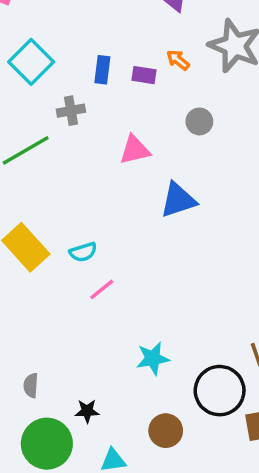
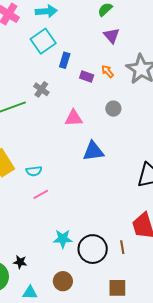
cyan square: (31, 62) -> (43, 41), moved
blue rectangle: (102, 70) -> (65, 60), moved
gray cross: (71, 111) -> (41, 89), turned 35
black circle: (220, 391) -> (93, 249), moved

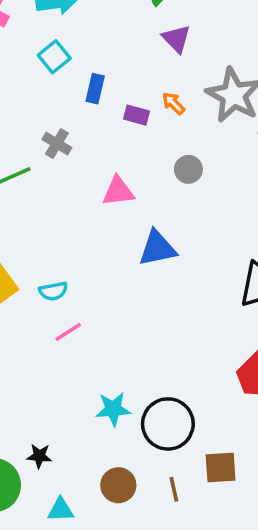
cyan square: (43, 41) -> (54, 57), size x0.7
brown line: (122, 247) -> (174, 489), moved
brown square: (117, 288) -> (221, 467), moved

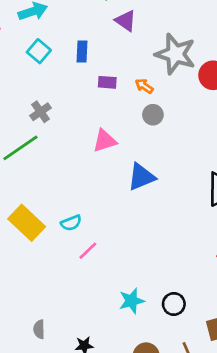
blue rectangle: (95, 89) -> (82, 52), moved
orange arrow: (173, 103) -> (144, 86), moved
gray cross: (57, 144) -> (41, 112), moved, turned 35
black circle: (168, 424) -> (174, 304), size x0.6

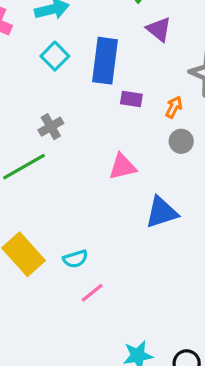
blue rectangle: (82, 52) -> (105, 61), size x1.8
orange arrow: (144, 86) -> (174, 107), turned 78

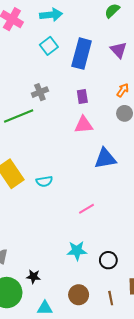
purple triangle: (159, 29) -> (119, 50), moved
purple rectangle: (131, 99) -> (82, 96), moved, turned 64
pink line: (92, 293) -> (86, 209), moved

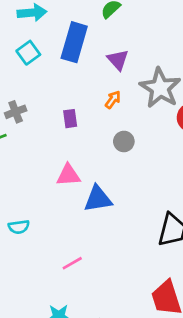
blue rectangle: (82, 54) -> (74, 42), moved
orange arrow: (123, 90) -> (113, 100), moved
pink triangle: (84, 125) -> (68, 175), moved

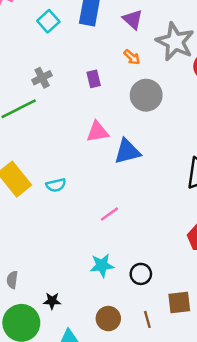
orange arrow: (113, 100) -> (132, 57), turned 102
gray circle: (124, 141) -> (146, 95), size x1.6

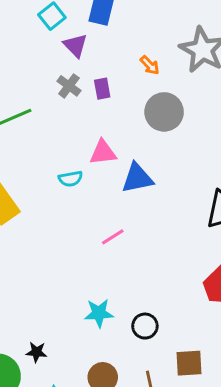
purple triangle: (133, 19) -> (75, 45), moved
gray cross: (42, 78) -> (69, 86), moved, turned -30
cyan semicircle: (56, 185) -> (70, 179), moved
pink line: (109, 214) -> (113, 237), moved

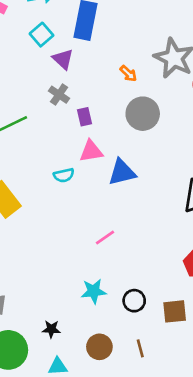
purple rectangle: (102, 89) -> (85, 117), moved
pink line: (113, 237) -> (105, 238), moved
black star: (36, 352) -> (51, 329), moved
brown square: (189, 363) -> (175, 311), moved

